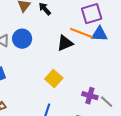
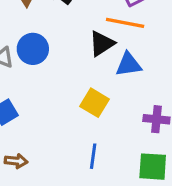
blue triangle: (99, 34) -> (129, 64), moved

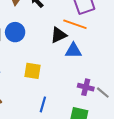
yellow square: (95, 103) -> (32, 71), moved, turned -30

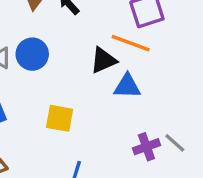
purple cross: (86, 87) -> (146, 147), turned -35
gray line: (103, 93) -> (175, 143), moved

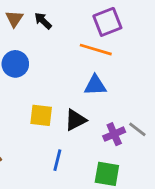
black triangle: (103, 60) -> (76, 120), moved

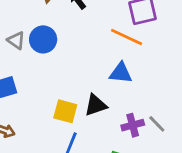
yellow square: (41, 115) -> (65, 111), moved

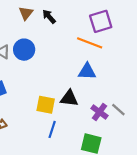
black triangle: (96, 105) -> (69, 98), turned 30
purple cross: (133, 125) -> (99, 112), turned -35

